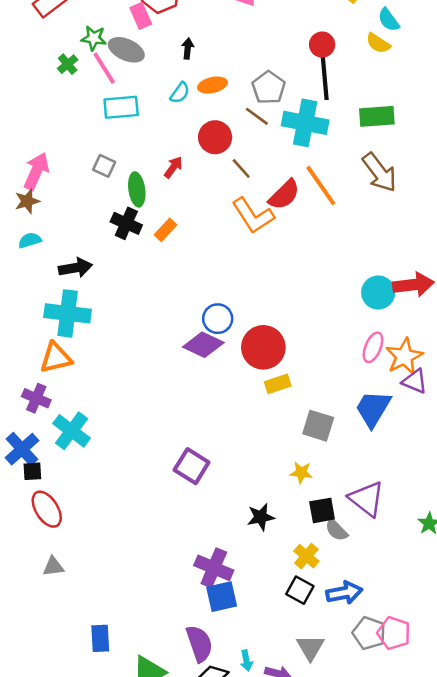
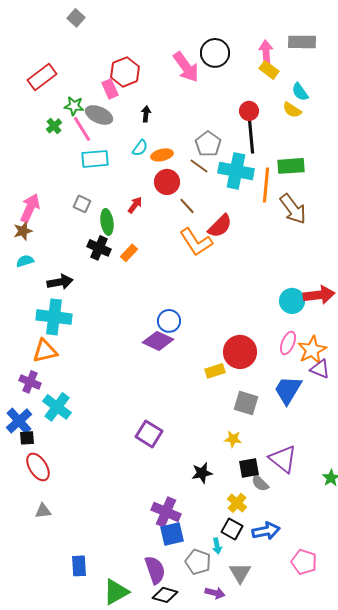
orange ellipse: (212, 85) -> (162, 155), moved
orange line: (321, 186) -> (266, 185), moved, turned 40
red circle: (263, 347) -> (240, 352), moved
gray pentagon: (369, 633) -> (198, 562), moved
cyan arrow: (246, 661) -> (217, 546), moved

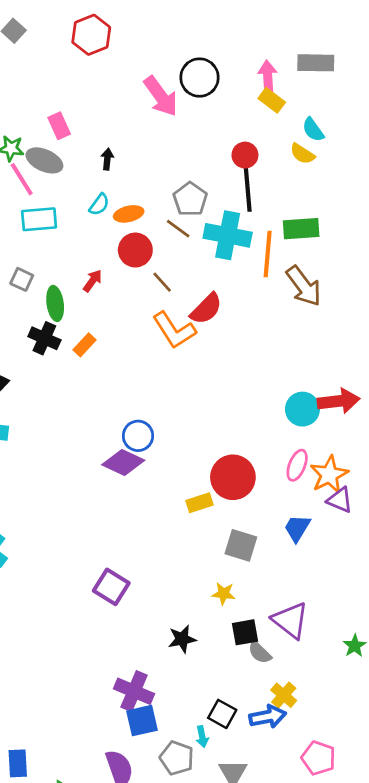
red hexagon: (125, 72) -> (91, 35), moved
blue trapezoid: (288, 390) -> (297, 528), size x0.7
yellow cross: (237, 503) -> (284, 695), moved

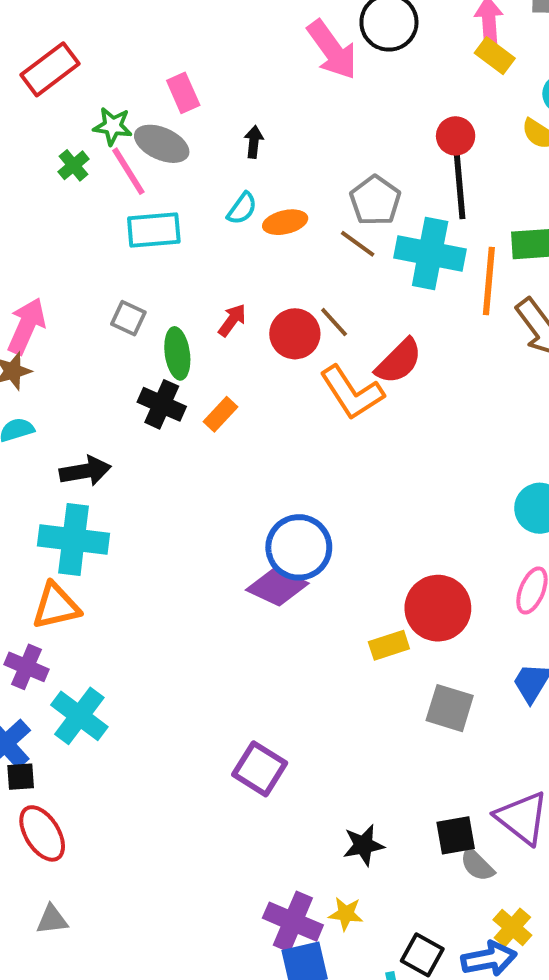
red circle: (135, 250) -> (295, 334), moved
blue circle: (138, 436) -> (299, 547), size x1.4
yellow star: (224, 594) -> (346, 914), moved

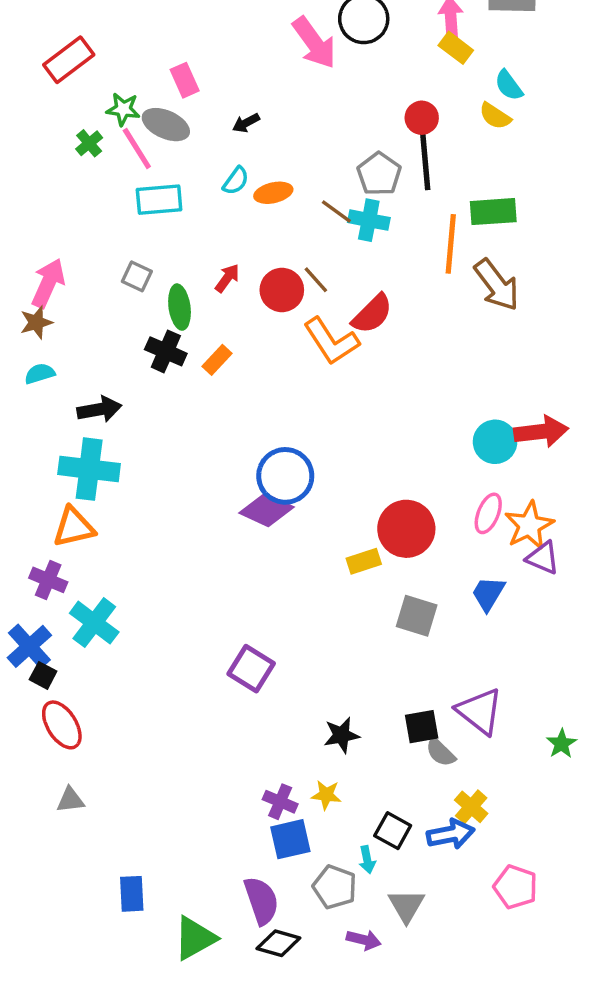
black arrow: (254, 142) -> (246, 123), turned -124
gray pentagon: (375, 201) -> (379, 174), moved
cyan cross: (430, 254) -> (369, 220), moved, size x0.7
black square: (21, 777) -> (43, 675), turned 32
purple cross: (293, 922) -> (280, 802), size x0.7

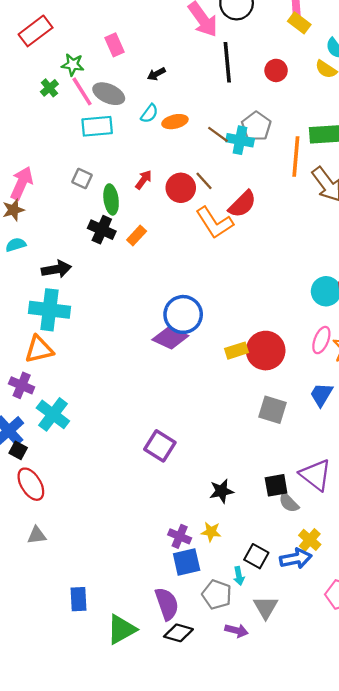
gray ellipse: (166, 125) -> (109, 94), moved
black line: (425, 160) -> (227, 62), moved
gray pentagon: (379, 174) -> (256, 126), moved
yellow rectangle: (364, 561) -> (237, 351), moved

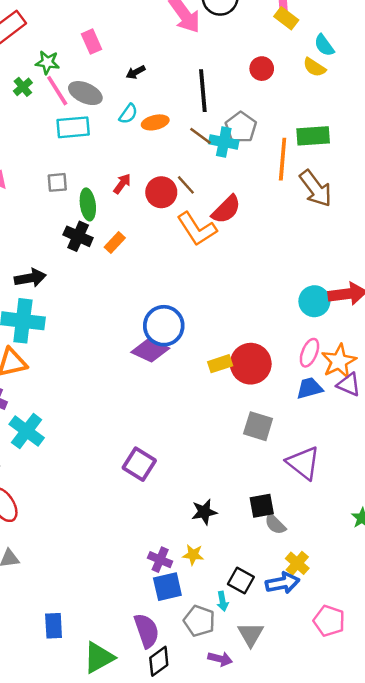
black line: (227, 62) -> (203, 91), moved
gray square: (82, 179) -> (57, 182), turned -30
blue trapezoid: (321, 395) -> (309, 388), moved, turned 44
purple triangle: (316, 475) -> (303, 463), moved
black diamond: (178, 633) -> (159, 661), turned -52

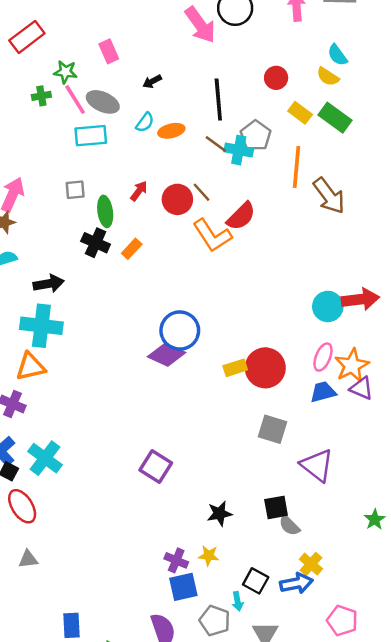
yellow rectangle: (286, 18) -> (300, 113), moved
green cross: (23, 87) -> (41, 96), turned 30
green rectangle: (313, 136) -> (335, 118), moved, turned 40
cyan cross: (27, 431) -> (45, 458), moved

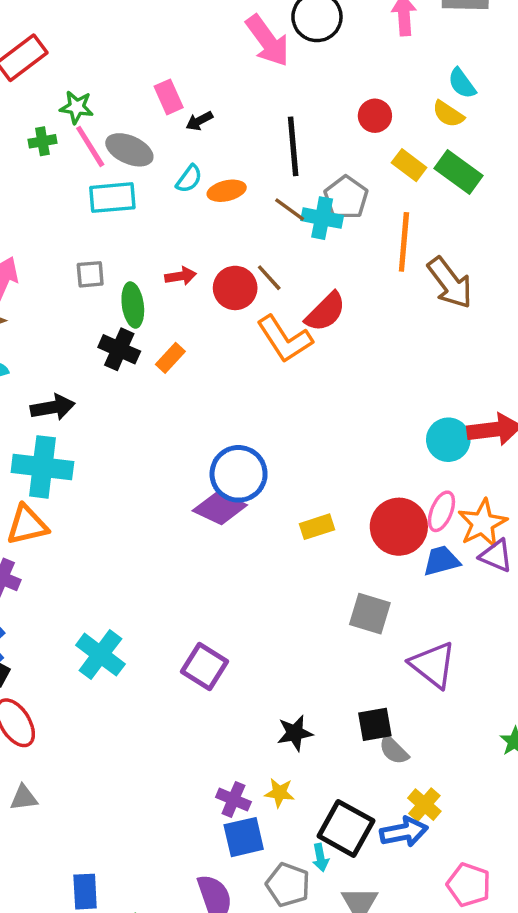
pink rectangle: (109, 51) -> (169, 97), moved
red arrow: (139, 191) -> (181, 276), turned 45
red circle: (265, 368) -> (399, 527), moved
cyan cross: (45, 458) -> (100, 655), moved
black square: (256, 581) -> (346, 828), size x1.5

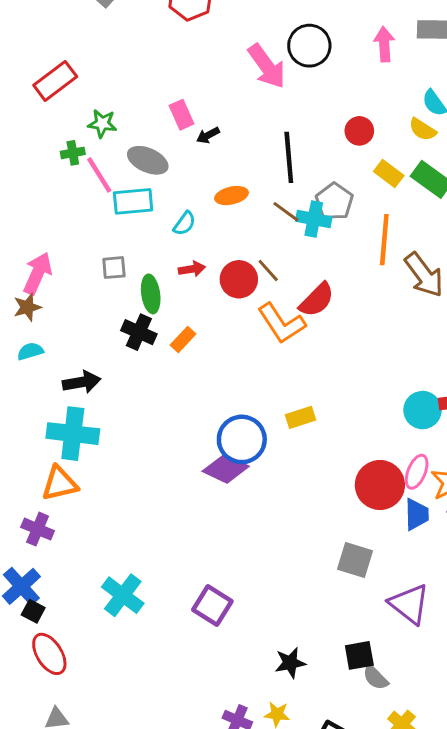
pink line: (90, 146) -> (99, 175), moved
cyan semicircle: (189, 179) -> (184, 223), moved
yellow rectangle: (317, 527) -> (301, 417), moved
blue trapezoid: (441, 561) -> (417, 514), turned 104

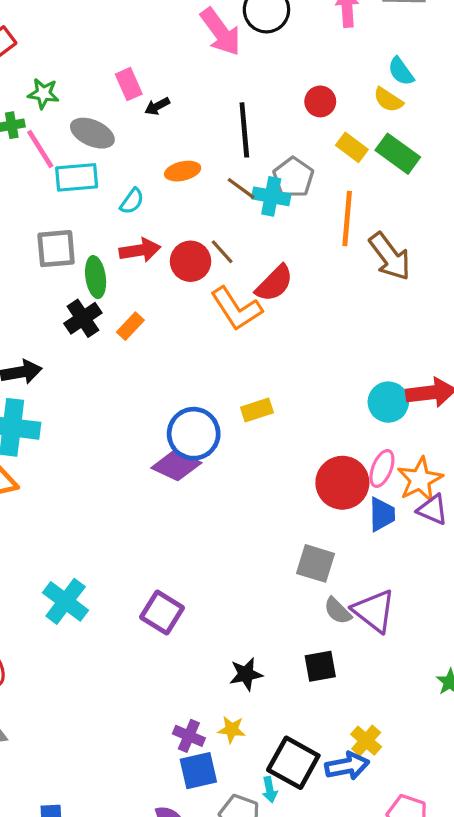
gray square: (114, 268) -> (56, 249), size x1.5
red arrow: (192, 269) -> (140, 250), size x1.4
black cross: (139, 332) -> (83, 318), turned 32
gray semicircle: (375, 677) -> (338, 611), moved

